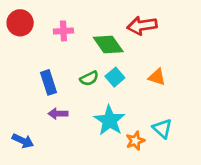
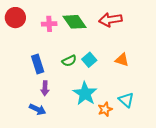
green diamond: (108, 45) -> (74, 22), moved
purple arrow: (58, 114) -> (45, 88), turned -88
blue arrow: (23, 141) -> (38, 109), moved

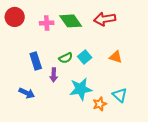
purple arrow: (45, 88) -> (54, 75), moved
cyan star: (85, 94) -> (81, 89), turned 30
blue arrow: (38, 109) -> (27, 93), moved

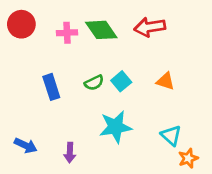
purple arrow: (54, 75) -> (70, 153), moved
blue arrow: (27, 93) -> (26, 145), moved
orange star: (100, 104) -> (188, 158), moved

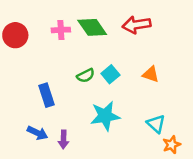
red circle: (21, 24) -> (15, 35), moved
blue rectangle: (51, 87) -> (47, 95), moved
blue arrow: (26, 145) -> (37, 133), moved

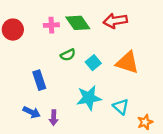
orange triangle: (151, 74) -> (127, 63), size x1.6
green semicircle: (86, 76) -> (68, 55), moved
cyan triangle: (156, 124) -> (121, 107), moved

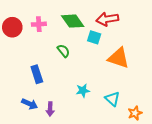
pink cross: (51, 25) -> (39, 24), moved
green semicircle: (68, 55) -> (63, 51), turned -104
cyan square: (93, 63) -> (94, 37), moved, turned -32
cyan star: (89, 98) -> (83, 91), size x0.6

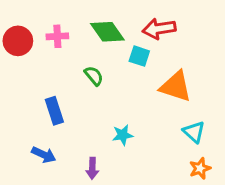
cyan triangle: (112, 99) -> (194, 132), moved
purple arrow: (50, 109) -> (92, 168), moved

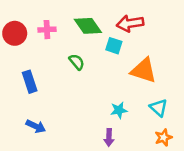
blue rectangle: (54, 111) -> (30, 82), moved
cyan star: (123, 135) -> (119, 110), moved
purple arrow: (92, 168) -> (109, 137), moved

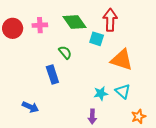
red arrow: (130, 23) -> (110, 20), turned 100
blue rectangle: (30, 82) -> (52, 74), moved
cyan triangle: (159, 108) -> (123, 91), moved

